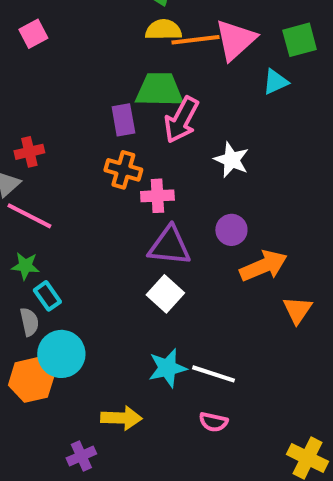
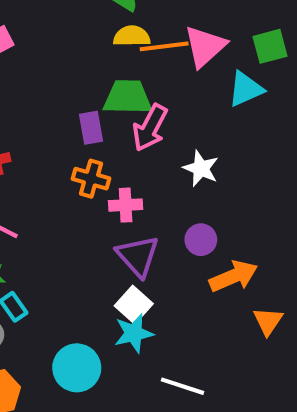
cyan triangle: (275, 82) -> (246, 89), size x1.4
purple triangle: (169, 246) -> (138, 256), turned 42
cyan circle: (61, 354) -> (77, 368), moved
cyan star: (167, 368) -> (134, 333), moved

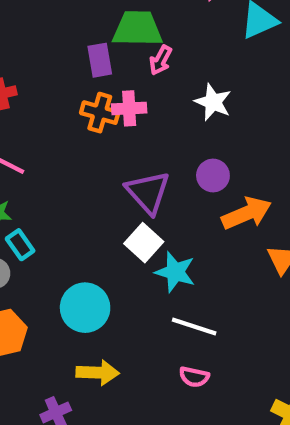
pink arrow: (150, 128) -> (161, 60), size x0.6
pink cross: (126, 205) -> (129, 108), moved
cyan star: (134, 333) -> (175, 272), moved, turned 30

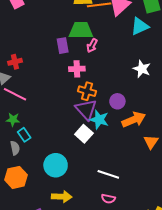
white star: (213, 102) -> (142, 69), moved
orange cross: (100, 113) -> (87, 91), moved
cyan star: (175, 272) -> (99, 120), moved

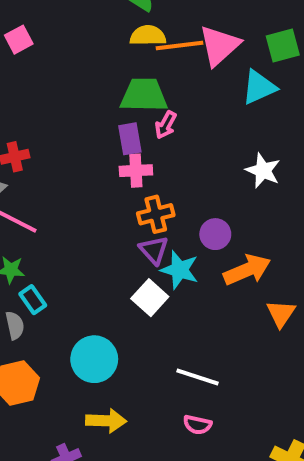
purple rectangle: (63, 46) -> (130, 139), moved
orange cross: (87, 91) -> (156, 214), turned -30
purple triangle: (86, 109) -> (154, 250), size x0.7

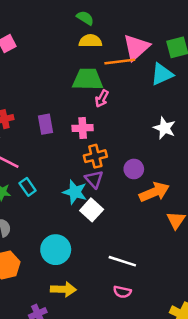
orange line: (180, 46) -> (120, 61), moved
purple rectangle: (130, 139) -> (45, 124), moved
cyan star: (180, 270) -> (75, 192), moved
cyan rectangle: (33, 300) -> (28, 187), moved

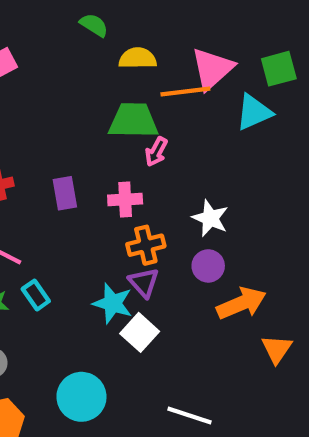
green semicircle: (85, 18) -> (94, 25), moved
white star: (165, 128) -> (210, 218), moved

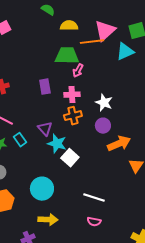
purple rectangle: (65, 193) -> (45, 87), moved
pink cross: (125, 199) -> (72, 95), moved
purple triangle: (144, 283) -> (45, 129), moved

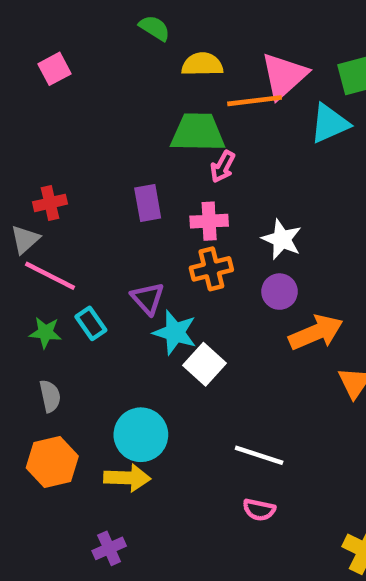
yellow arrow: (48, 220) -> (127, 478), moved

